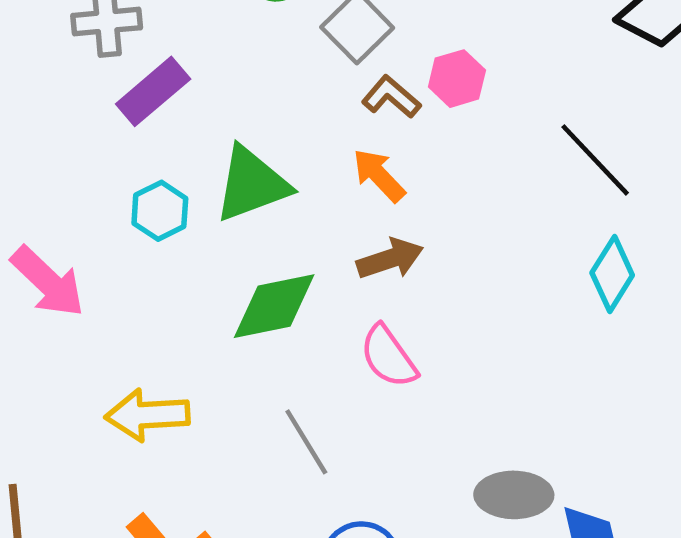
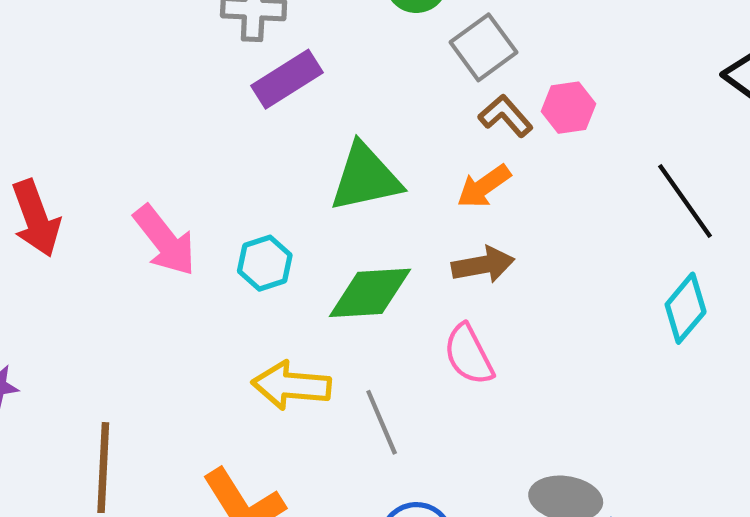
orange arrow: (379, 175) -> (484, 186), turned -90
cyan hexagon: (160, 211) -> (265, 263), moved
yellow arrow: (147, 415) -> (291, 385), moved

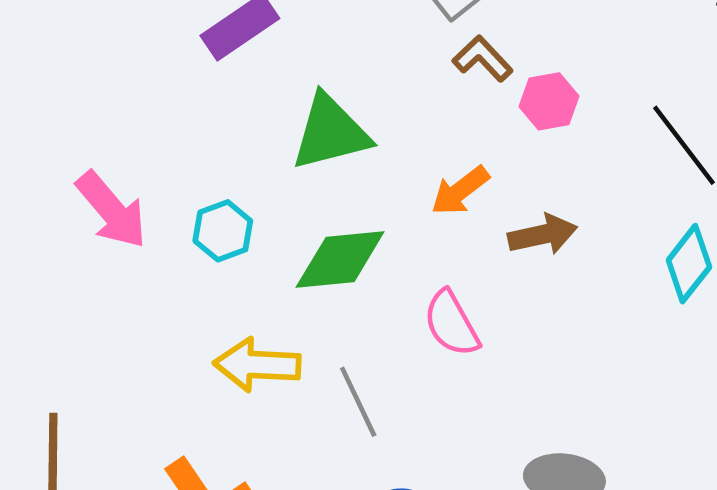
pink hexagon: (569, 108) -> (549, 101), moved
orange arrow: (484, 186) -> (460, 191), moved
brown arrow: (483, 265) -> (543, 235), moved

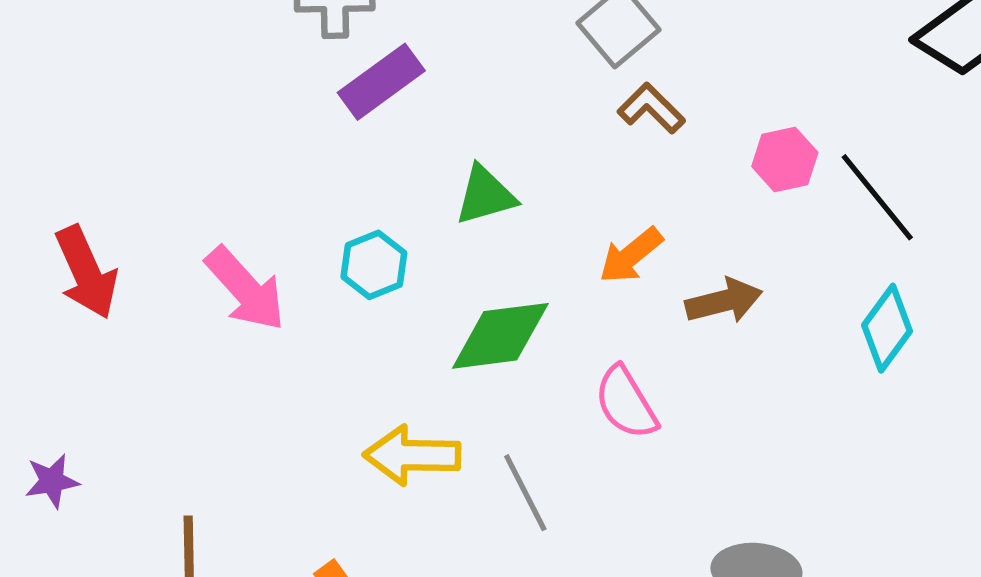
pink hexagon: (549, 101) -> (785, 159), moved
green triangle: (330, 132) -> (485, 195), size x0.7
cyan hexagon: (223, 231) -> (374, 265), moved

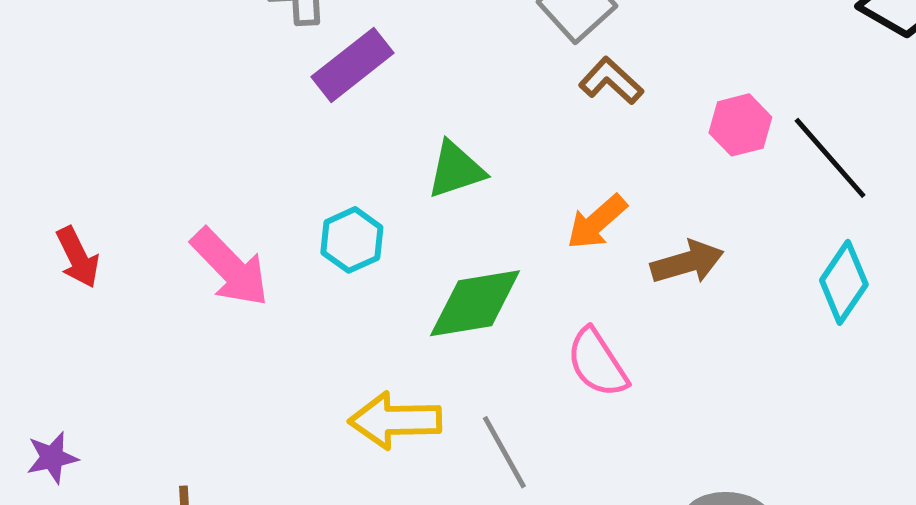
red arrow: (86, 272) -> (78, 257), size x0.7

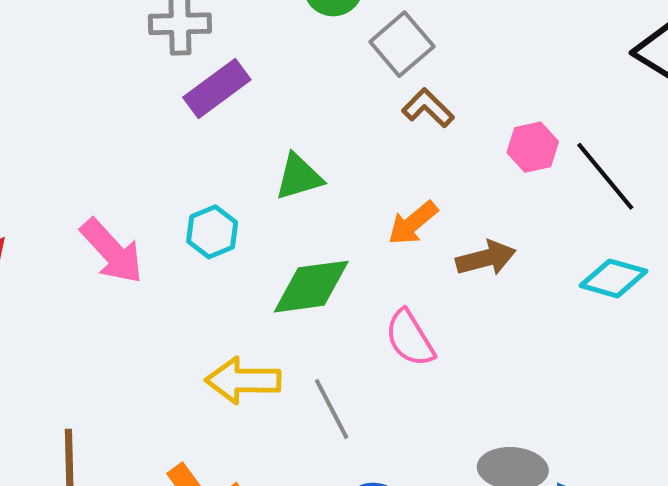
cyan diamond: (844, 282) -> (613, 278), turned 70

